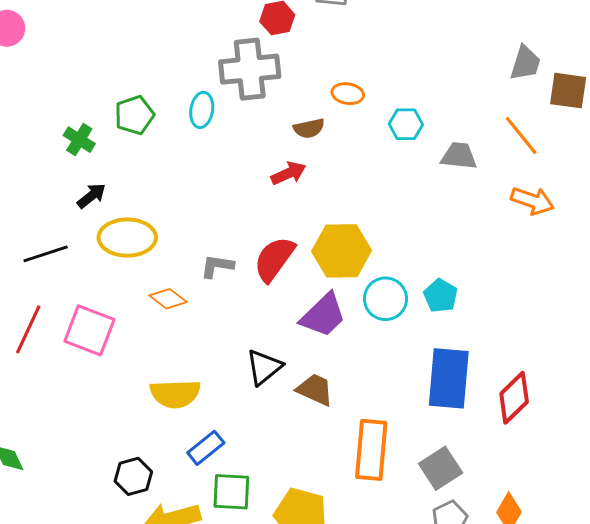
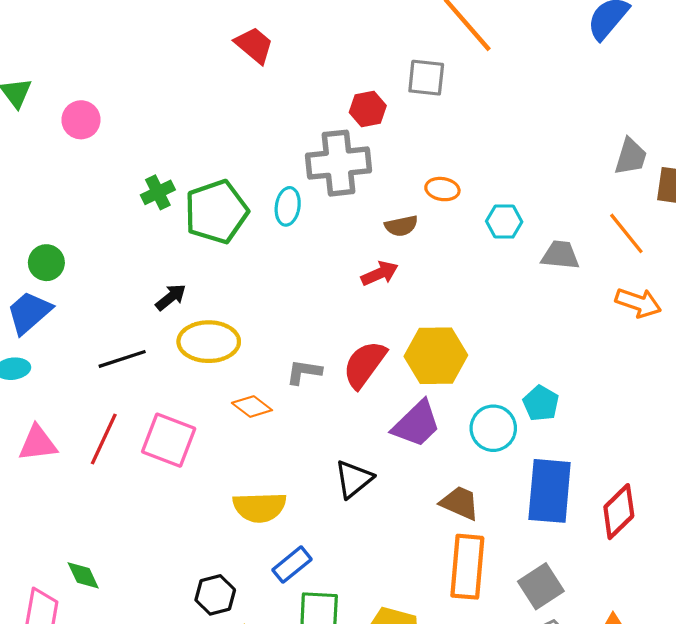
green pentagon: (134, 115) -> (216, 212), size x1.5
green cross: (79, 140) -> (158, 192), moved, turned 32
cyan circle: (385, 299) -> (493, 428), moved
brown trapezoid: (315, 390) -> (460, 503), moved

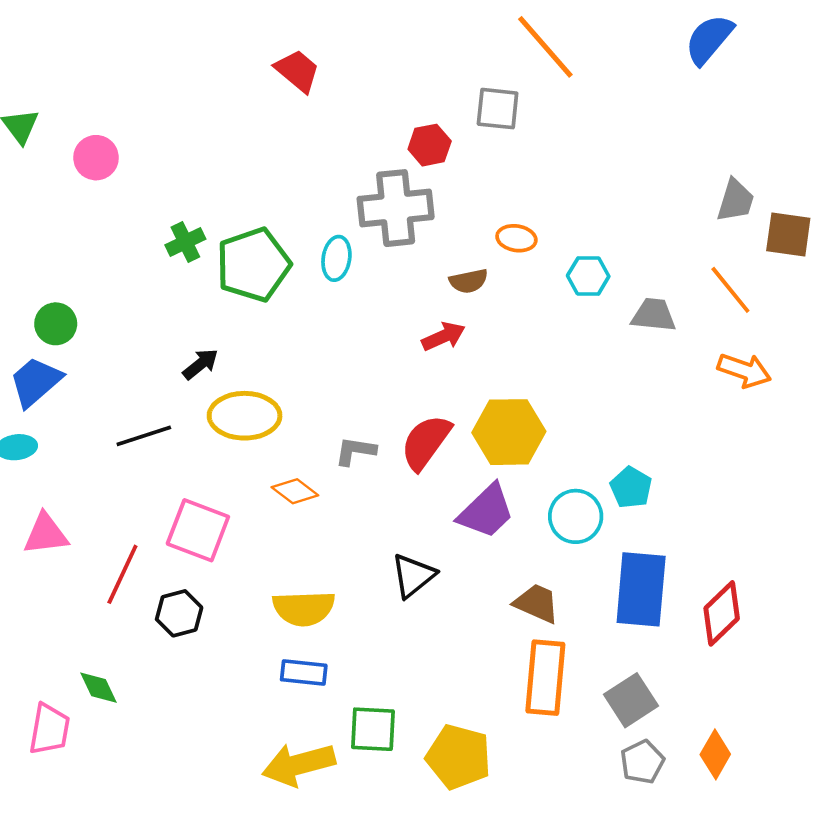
red line: (104, 439) -> (122, 574), moved
blue rectangle: (292, 565) -> (304, 673), moved, turned 45
black hexagon: (215, 595) -> (179, 613), moved

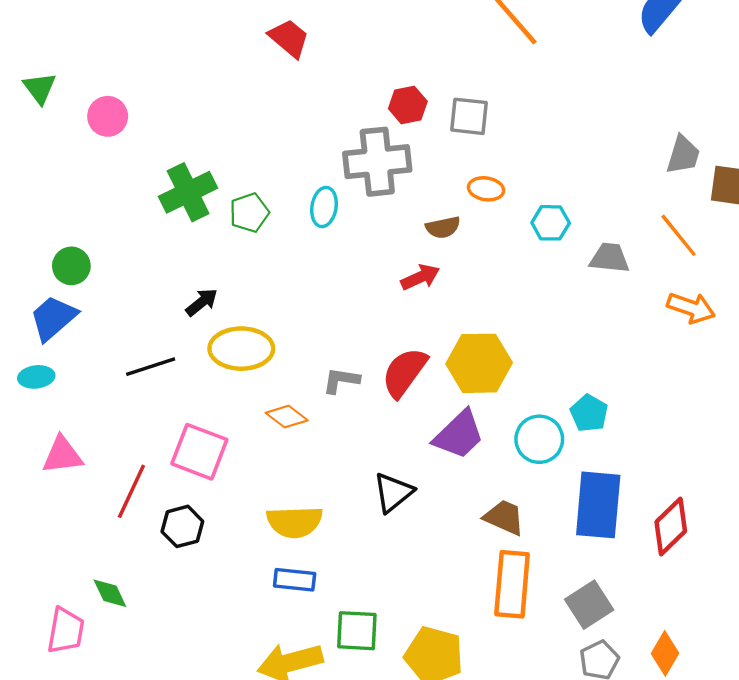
gray square: (498, 109) -> (469, 116), moved
green cross: (185, 242) -> (188, 192), size x1.6
green pentagon: (253, 265) -> (249, 213), size x0.6

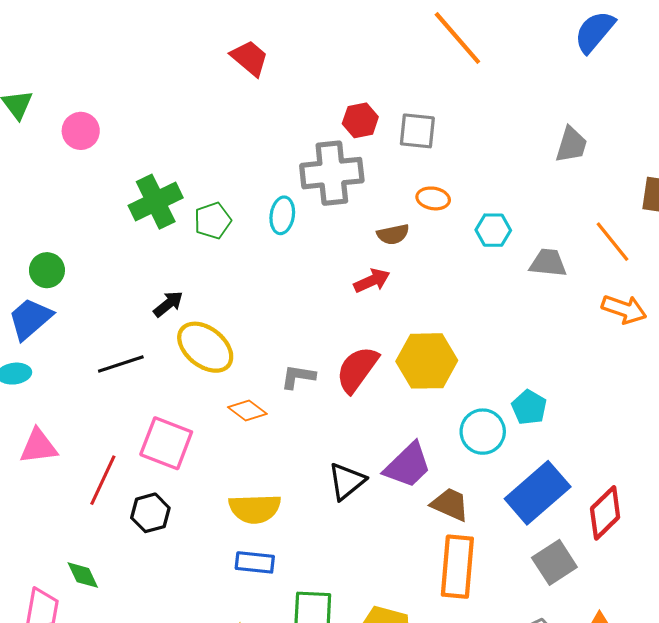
gray trapezoid: (683, 155) -> (571, 145), moved
yellow ellipse: (241, 349) -> (205, 347), turned 38
purple trapezoid: (459, 435) -> (408, 465), moved
blue rectangle: (598, 505) -> (538, 493), turned 44
gray square: (589, 605) -> (554, 562), moved

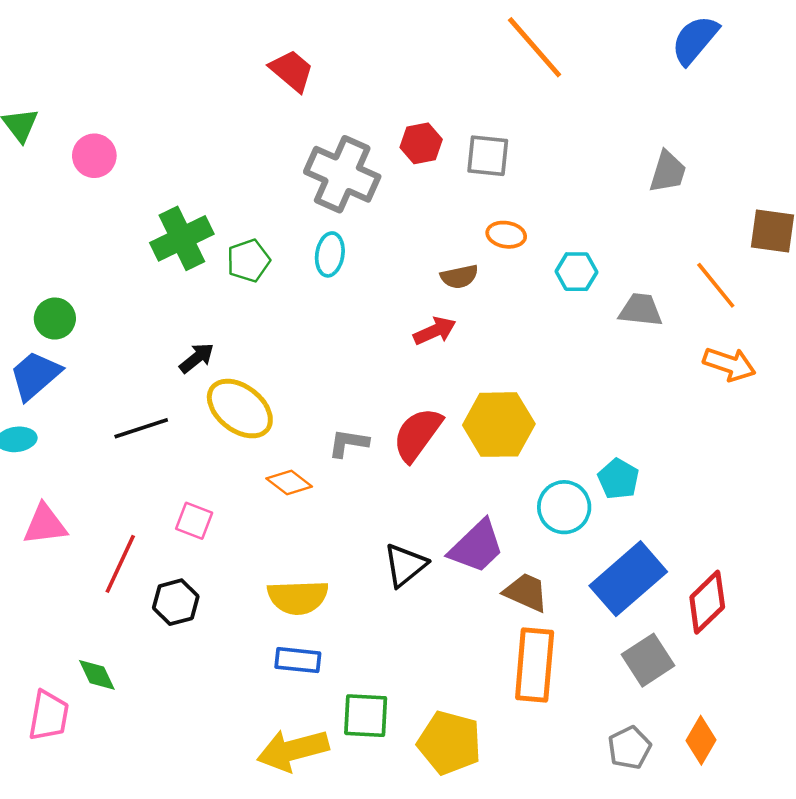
gray cross: (332, 173) -> (342, 174), moved, turned 30
pink square: (166, 443) -> (194, 521), size x0.6

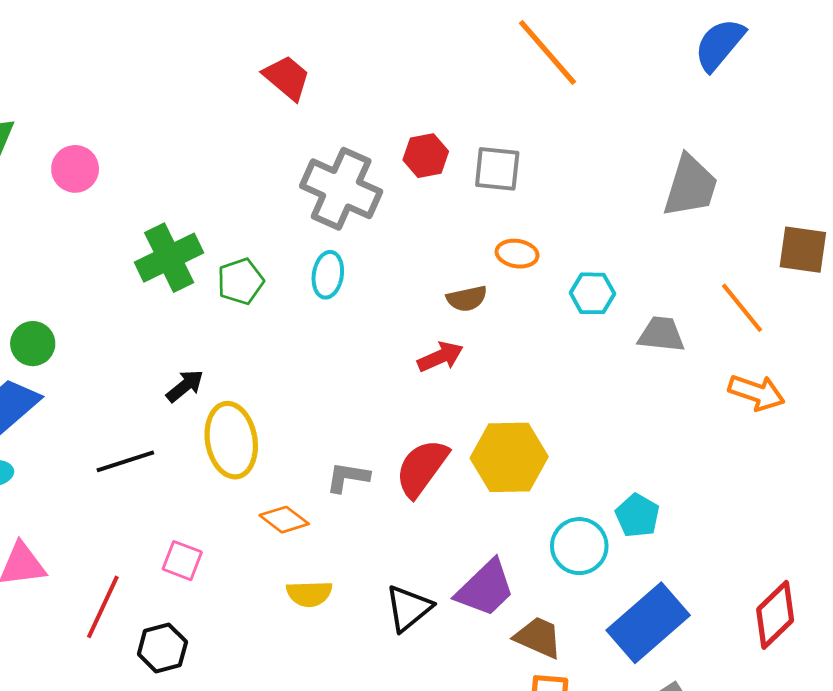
gray trapezoid: (668, 172) -> (690, 186), size x1.4
yellow ellipse: (240, 409) -> (231, 440), turned 42
yellow semicircle: (298, 597) -> (309, 594), moved, size x0.7
red diamond: (707, 602) -> (775, 615), moved

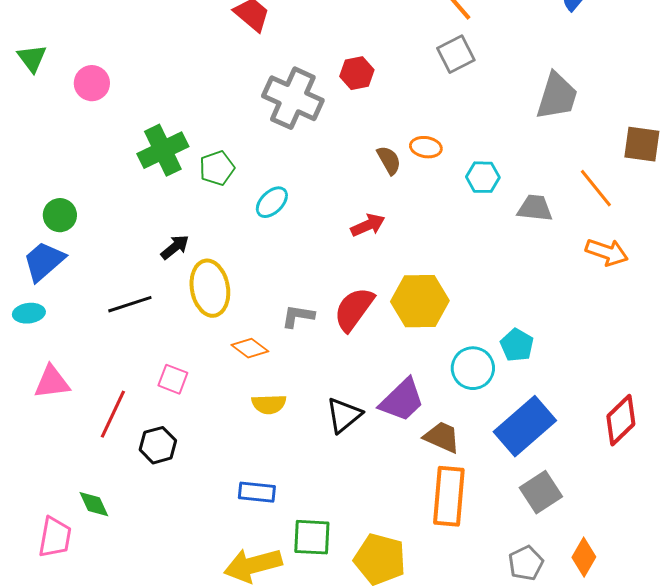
gray square: (497, 169) -> (456, 54), moved, turned -33
cyan ellipse: (328, 275) -> (272, 202), moved, turned 36
brown semicircle: (467, 299) -> (389, 160), moved, turned -108

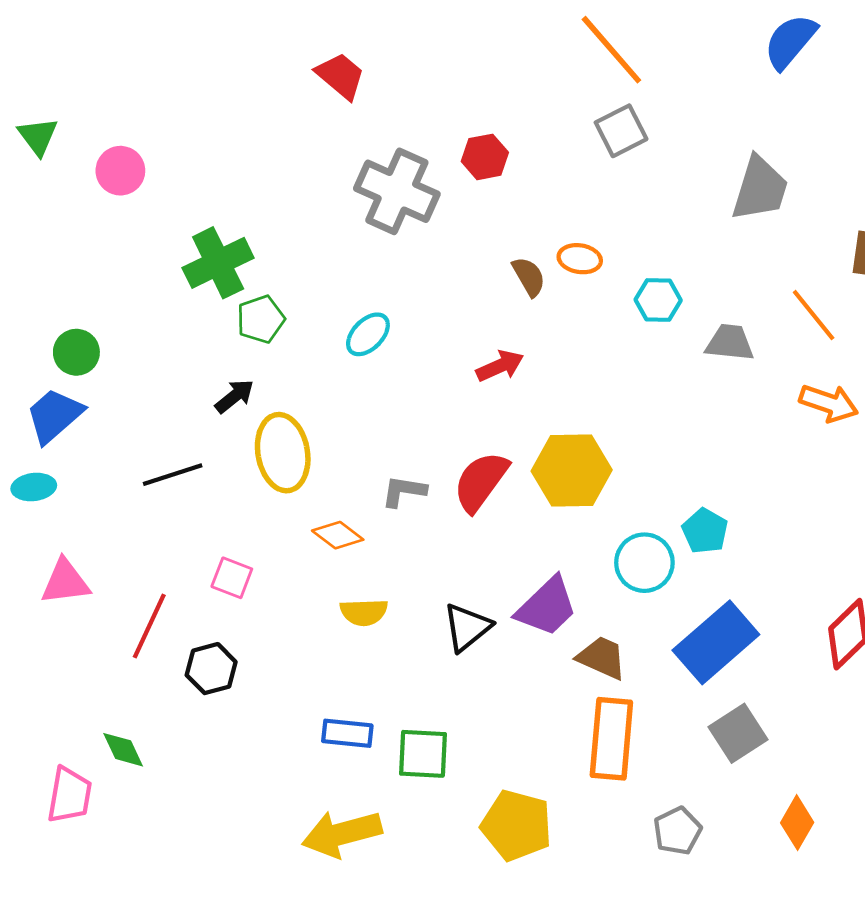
green pentagon: (217, 168) -> (261, 319), moved
green square: (312, 537) -> (423, 754), moved
gray pentagon: (526, 563) -> (677, 831), moved

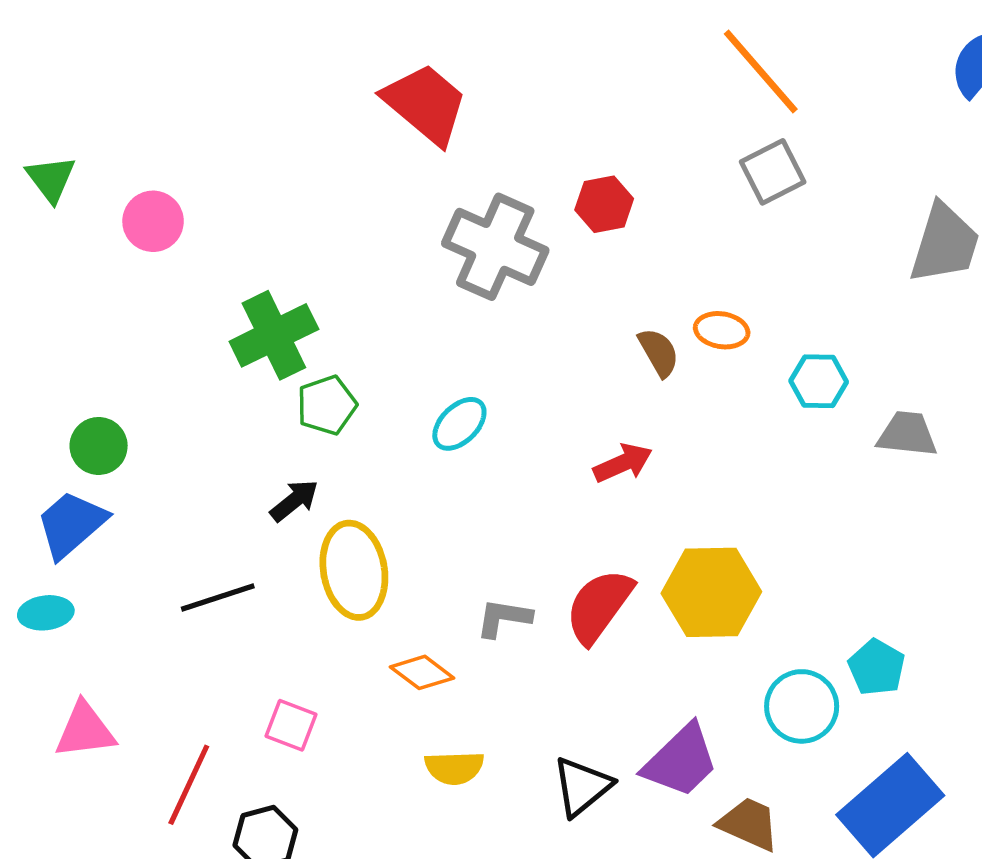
red trapezoid: (340, 76) -> (425, 104), size x1.4

